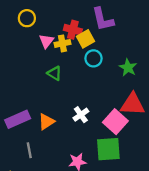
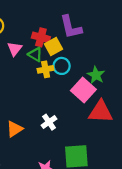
yellow cross: (62, 43) -> (46, 69), moved
green triangle: (54, 73) -> (35, 54), moved
pink square: (115, 122) -> (83, 90), moved

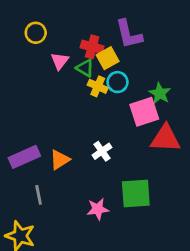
yellow cross: (46, 69) -> (98, 86), turned 35
pink square: (83, 90) -> (144, 112), turned 30

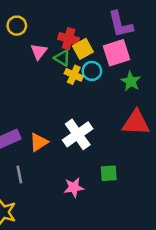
purple L-shape: (129, 34) -> (120, 24), moved
pink square: (144, 112) -> (116, 53), moved
white cross: (102, 151) -> (78, 134), size x1.6
green square: (136, 194) -> (109, 173), size x0.6

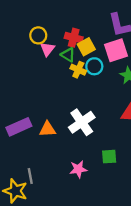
yellow circle: (17, 26) -> (38, 35), moved
orange triangle: (39, 142) -> (47, 129), turned 30
gray line: (19, 175) -> (30, 176), moved

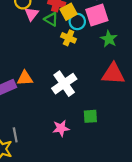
cyan circle: (94, 66) -> (77, 22), moved
yellow cross: (78, 70) -> (69, 38), moved
orange triangle: (47, 129) -> (25, 78), moved

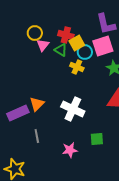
orange triangle: (25, 78) -> (37, 104), turned -42
white cross: (64, 84) -> (73, 109), turned -30
gray line: (15, 135) -> (37, 136), moved

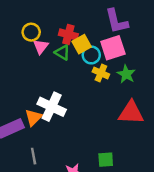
yellow cross: (77, 67) -> (101, 73), moved
white cross: (73, 109) -> (52, 107), moved

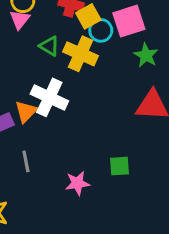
pink triangle: (41, 47) -> (20, 19), moved
green triangle: (62, 53) -> (49, 46), moved
yellow cross: (101, 73) -> (81, 54), moved, size x1.5

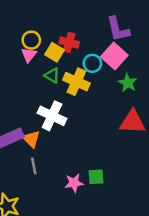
yellow square: (88, 16) -> (54, 52), moved, turned -30
pink square: (129, 21) -> (114, 56), turned -30
orange triangle: (26, 111) -> (31, 139), moved, turned -30
green square: (119, 166) -> (96, 177), moved

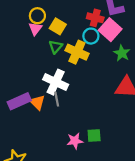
red cross: (69, 43) -> (95, 18), moved
green triangle: (52, 76) -> (56, 47), turned 40
gray line: (34, 166) -> (57, 99), moved

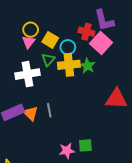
cyan circle: (91, 36) -> (68, 47), moved
yellow cross: (77, 52) -> (69, 65), turned -30
green star: (122, 53) -> (87, 66), moved
white cross: (56, 82) -> (28, 74), moved, turned -35

